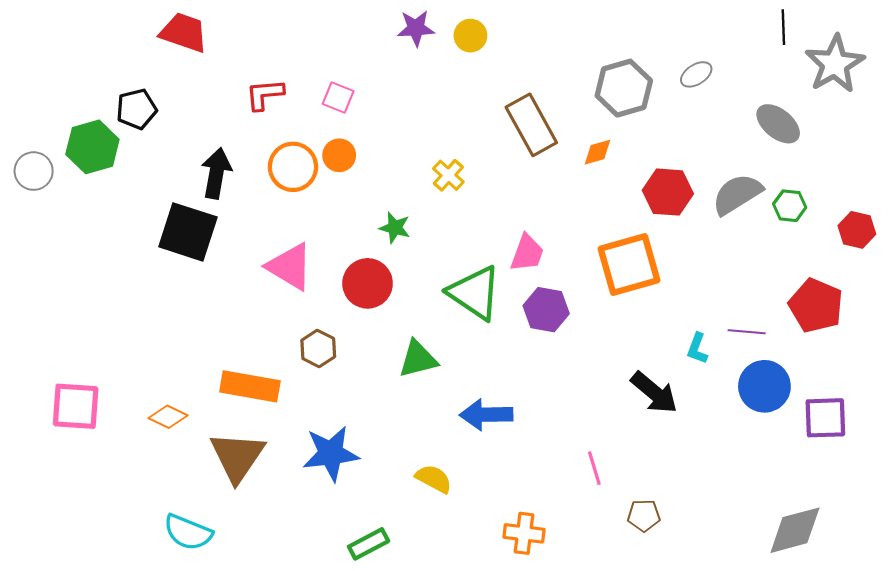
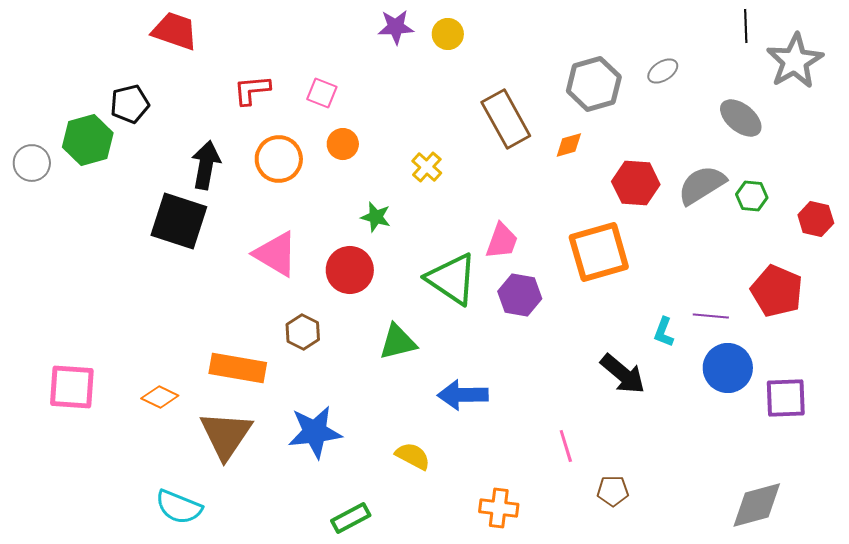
orange circle: (339, 155) -> (343, 144), moved

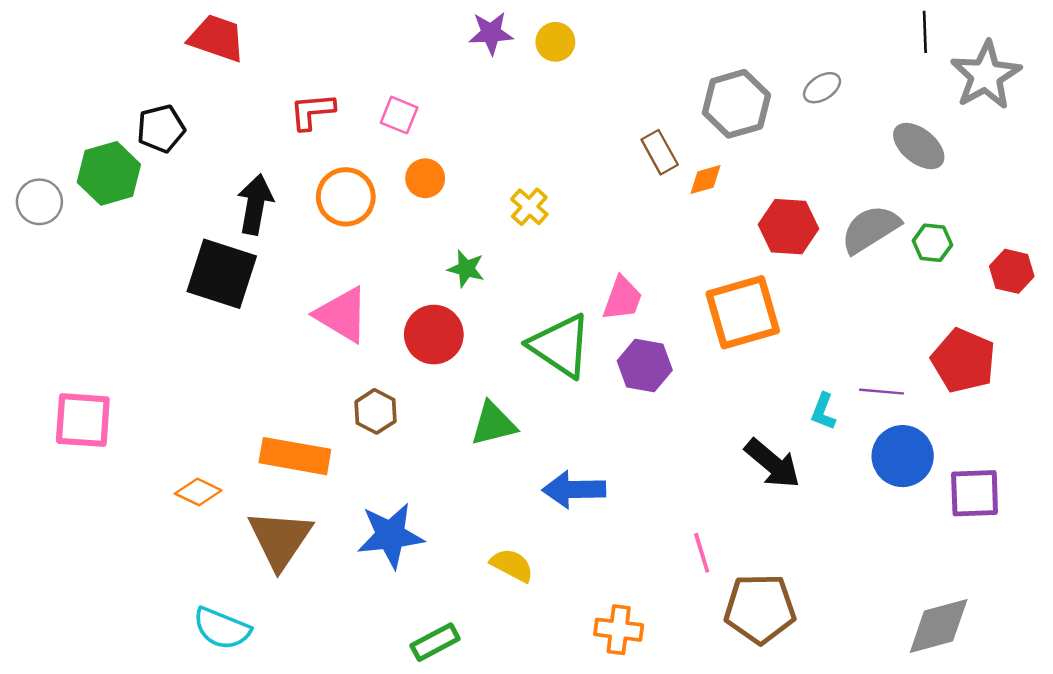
brown rectangle: (506, 119) -> (660, 152), moved, size x0.6
pink square: (72, 387) -> (83, 420), moved
brown pentagon: (613, 491) -> (760, 609), size x1.8

